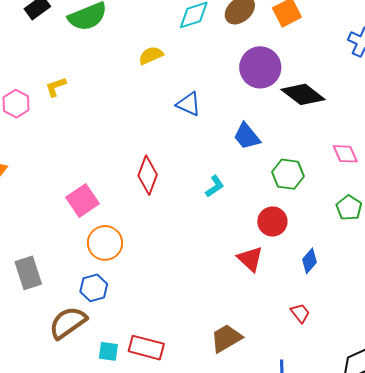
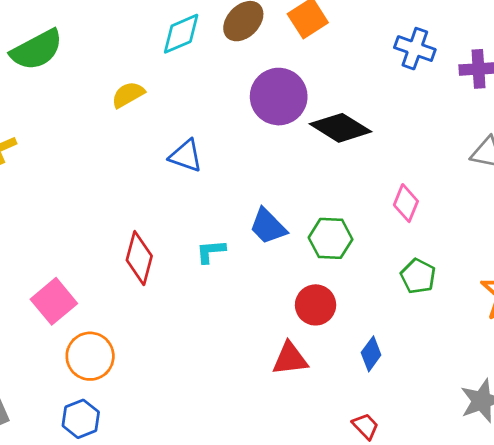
blue trapezoid: (247, 136) -> (268, 226), moved
pink diamond: (345, 154) -> (406, 203), turned 52
cyan L-shape: (215, 186) -> (211, 251), moved, turned -145
red triangle: (250, 259) -> (290, 359), turned -44

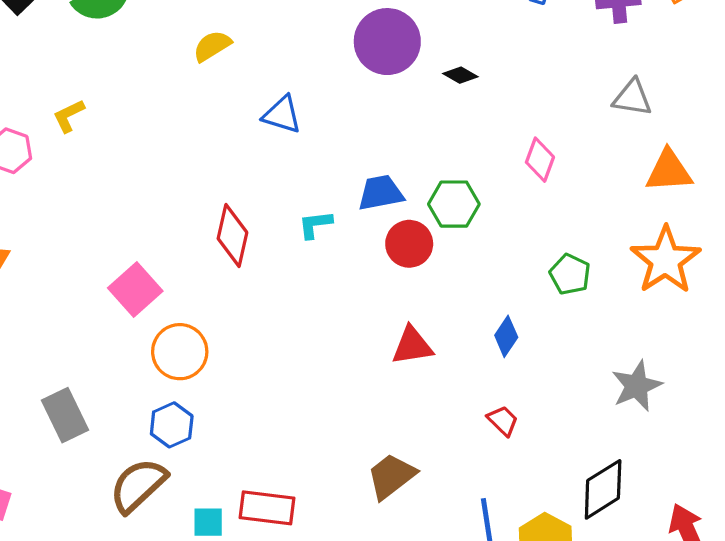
black diamond: (340, 128) -> (460, 75), size x0.5
blue trapezoid: (268, 226) -> (381, 193), turned 126
green pentagon: (418, 276) -> (570, 274), moved
red circle: (316, 305) -> (409, 244), moved

